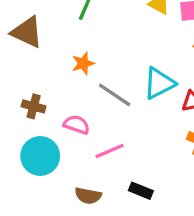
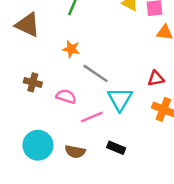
orange star: (83, 63) -> (71, 49), turned 30
cyan triangle: (159, 83) -> (120, 99), moved, turned -32
cyan circle: (40, 156) -> (38, 145), moved

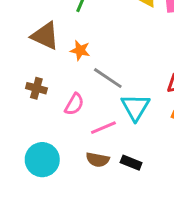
brown triangle: (28, 25) -> (45, 36), moved
pink semicircle: (66, 96) -> (74, 104), turned 102
brown semicircle: (75, 152) -> (98, 160), moved

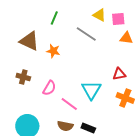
gray line: (108, 78) -> (86, 34), moved
pink line: (103, 128) -> (69, 104), turned 60

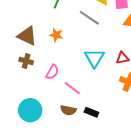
brown triangle: (29, 41) -> (27, 36), moved
cyan triangle: (91, 90) -> (94, 58), moved

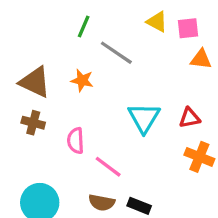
gray line: (89, 18) -> (116, 53), moved
pink semicircle: (52, 72) -> (76, 141), turned 147

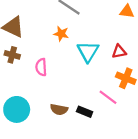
orange star: (82, 80) -> (61, 34), moved
pink line: (108, 167) -> (108, 97), moved

